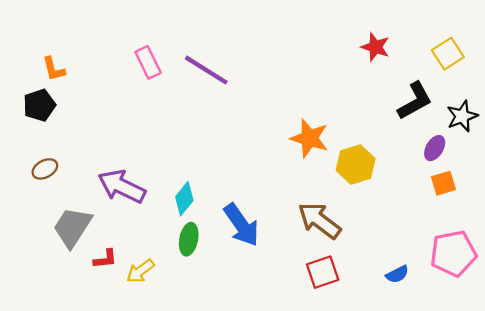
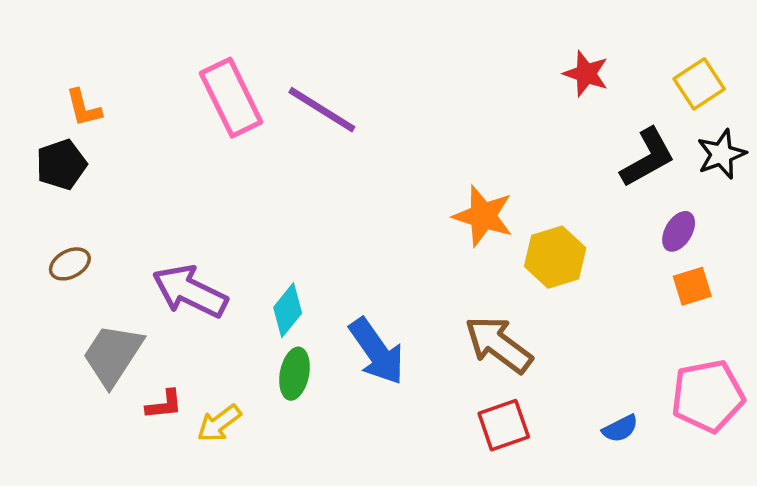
pink rectangle: (148, 62) -> (231, 98), size x1.5
black star: (462, 116) -> (721, 154), moved

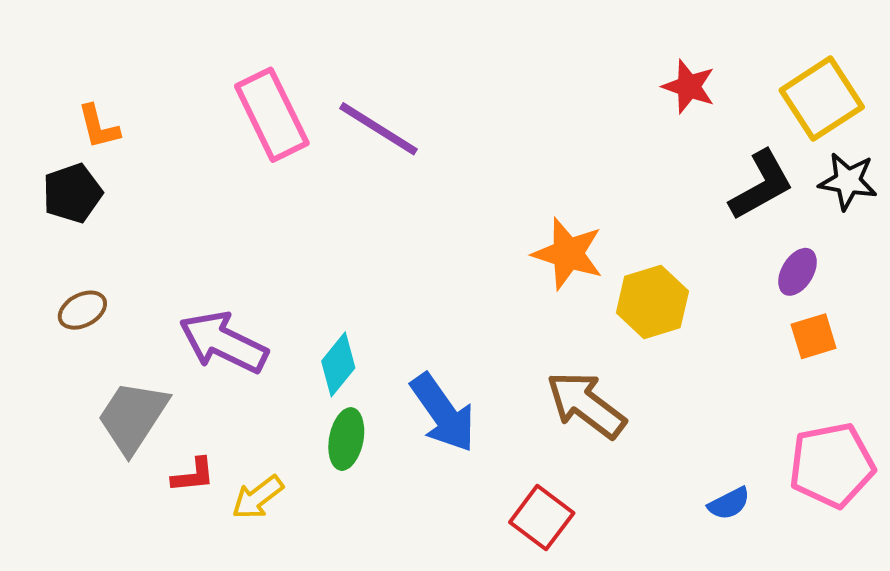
yellow square: (699, 84) -> (822, 99), size x1.4
black star: (721, 154) -> (848, 181), turned 30
red square: (504, 425) -> (542, 518), moved, turned -34

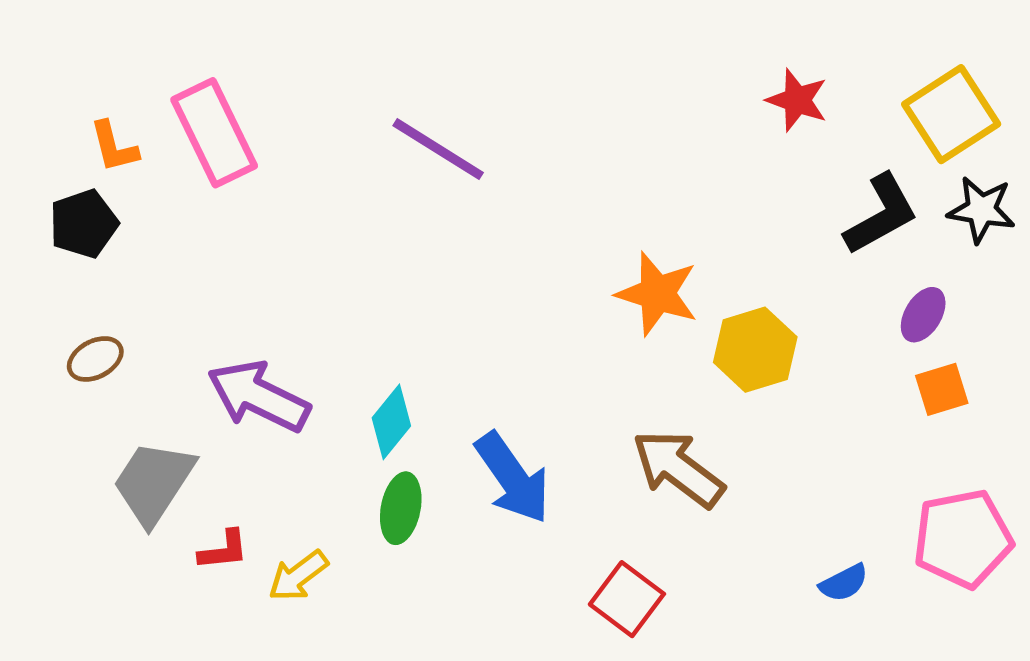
pink rectangle: (272, 115) -> (214, 133), moved

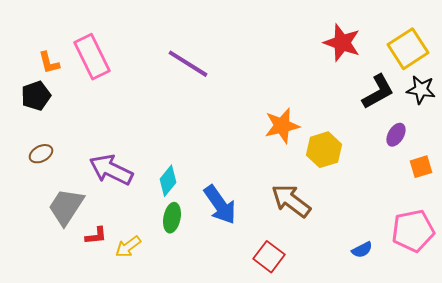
red star: (797, 100) -> (342, 43), size x1.4
orange star: (657, 294) -> (282, 126), turned -30
orange square: (942, 389) -> (421, 167), moved

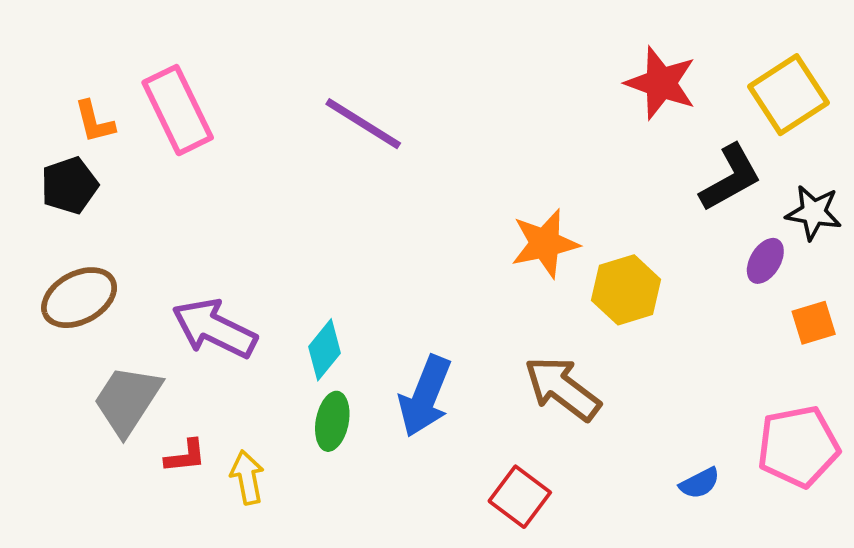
black star: (421, 90) -> (814, 213), moved
brown ellipse: (41, 154) -> (79, 298), size x1.6
blue arrow: (220, 205) -> (425, 396), turned 57
yellow arrow: (128, 247) -> (247, 477), turned 116

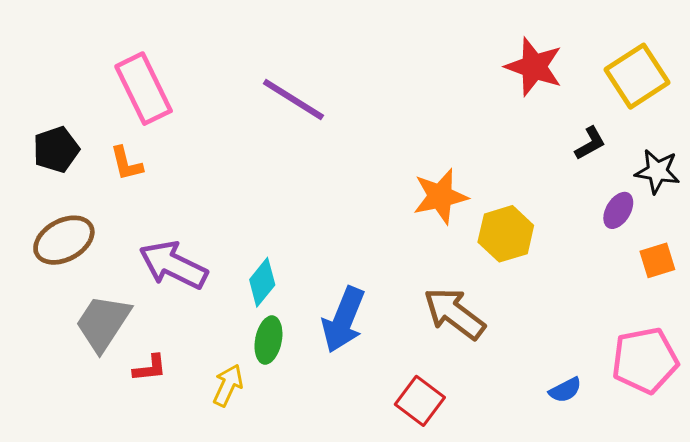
orange L-shape: (95, 122) -> (126, 164), moved
black L-shape: (730, 178) -> (590, 143), size x0.6
yellow arrow: (247, 477) -> (228, 385), moved, turned 36

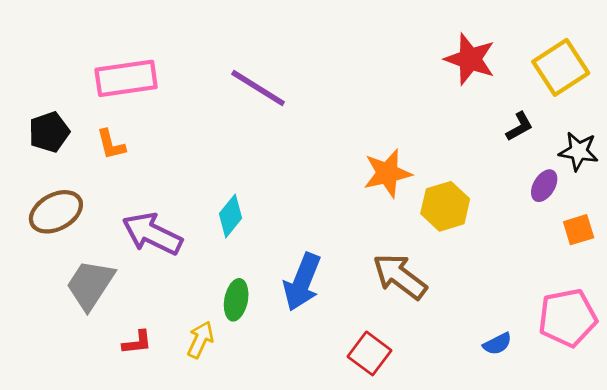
pink rectangle: (144, 89) -> (126, 78), turned -72
cyan diamond: (262, 282) -> (231, 216), moved
red L-shape: (150, 368) -> (137, 342), moved

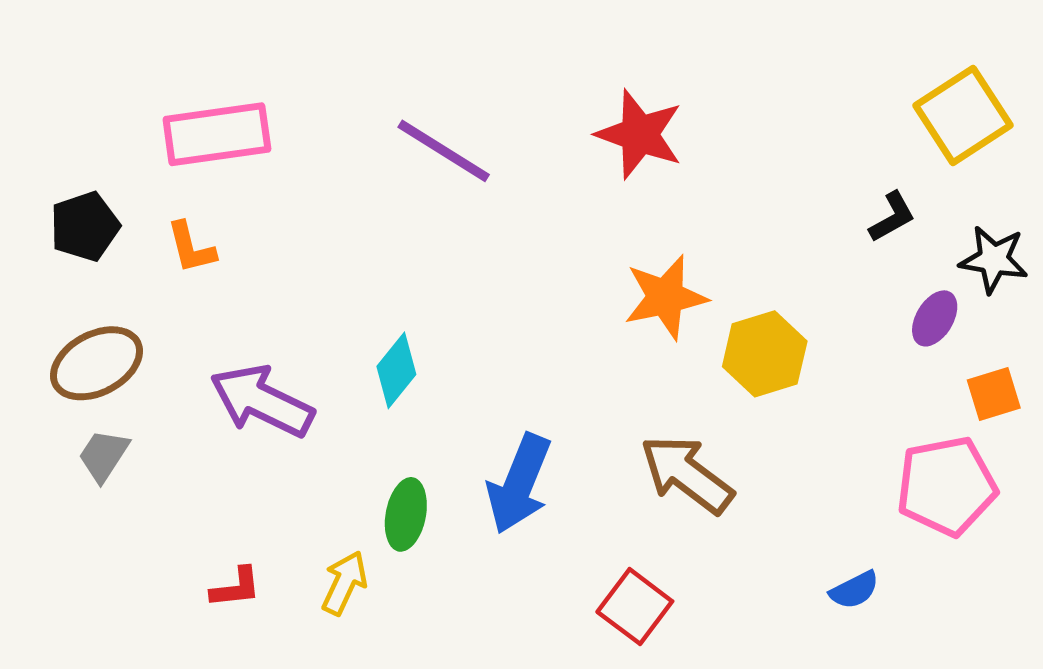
red star: (470, 59) -> (640, 134), moved
gray trapezoid: (90, 285) -> (104, 455), moved, size x0.6
pink pentagon: (568, 318) -> (946, 486), moved

